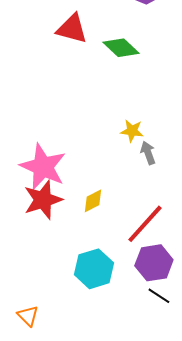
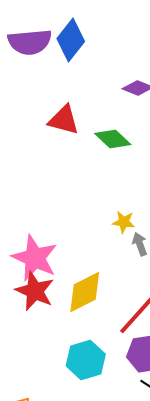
red star: (43, 200) -> (35, 291), turned -30
yellow diamond: (93, 201) -> (85, 292), size x1.8

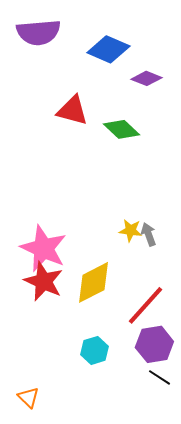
blue diamond: (71, 40) -> (108, 49), moved, turned 75
yellow star: (124, 222) -> (130, 230), moved
cyan hexagon: (86, 360) -> (94, 350), size x0.7

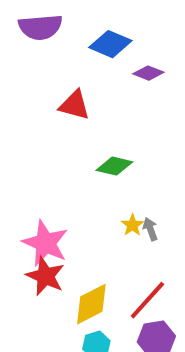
green diamond: (121, 129) -> (114, 166), moved, turned -30
yellow star: (130, 230) -> (132, 225), turned 30
yellow diamond: (93, 282) -> (91, 304), moved

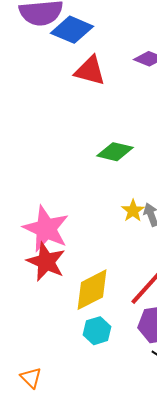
blue diamond: (110, 44) -> (72, 30), moved
red triangle: (74, 105) -> (90, 71), moved

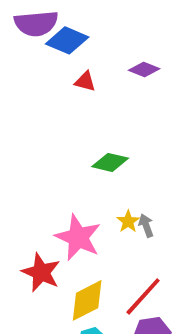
red triangle: (90, 71) -> (85, 81), size x0.7
pink star: (46, 229) -> (78, 237), moved

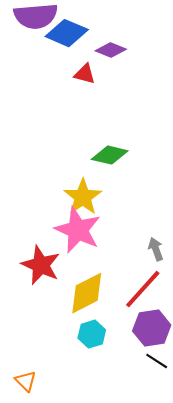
purple diamond: (144, 69) -> (111, 50), moved
yellow star: (128, 221) -> (83, 197), moved, size x1.6
gray arrow: (146, 225) -> (156, 249), moved

